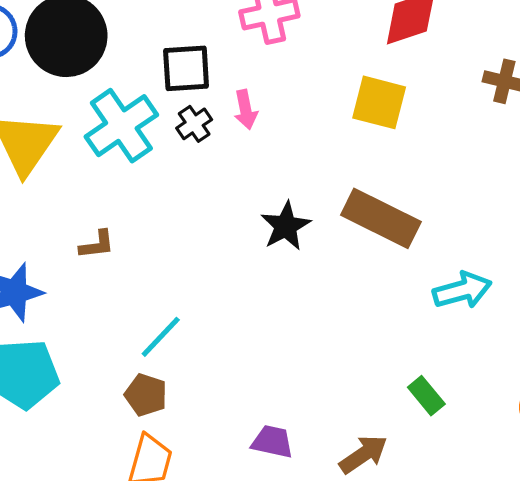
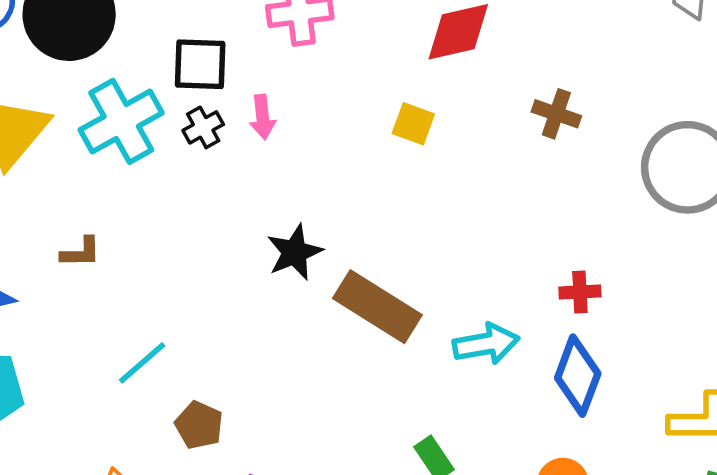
yellow square: (379, 102) -> (413, 124), size x0.7
brown rectangle: (381, 218) -> (377, 307), moved
brown pentagon: (146, 395) -> (199, 425), moved

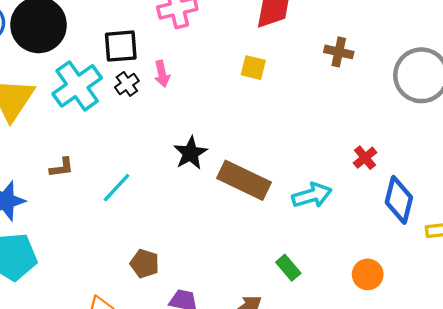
red cross: (580, 292) -> (365, 158), turned -30
cyan line: (142, 363) -> (116, 188), moved
blue diamond: (578, 376) -> (399, 200), moved

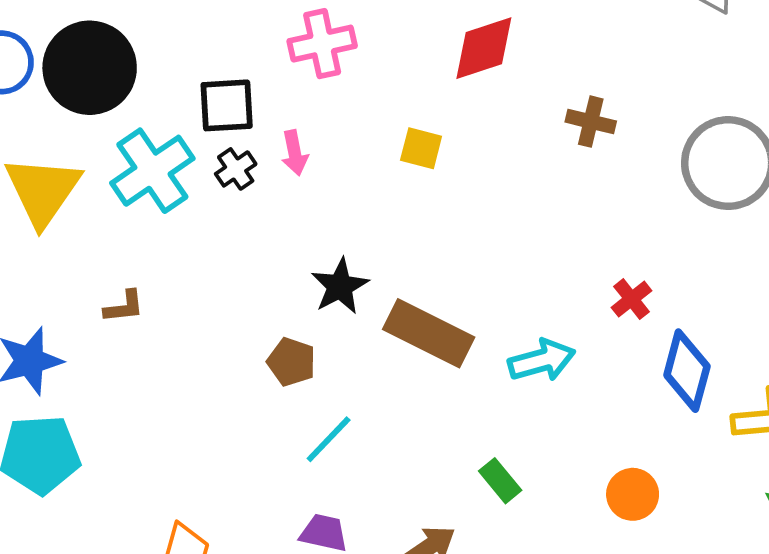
yellow square: (253, 68) -> (421, 148), moved
cyan line: (116, 188) -> (329, 439), moved
brown pentagon: (145, 264) -> (291, 362), moved

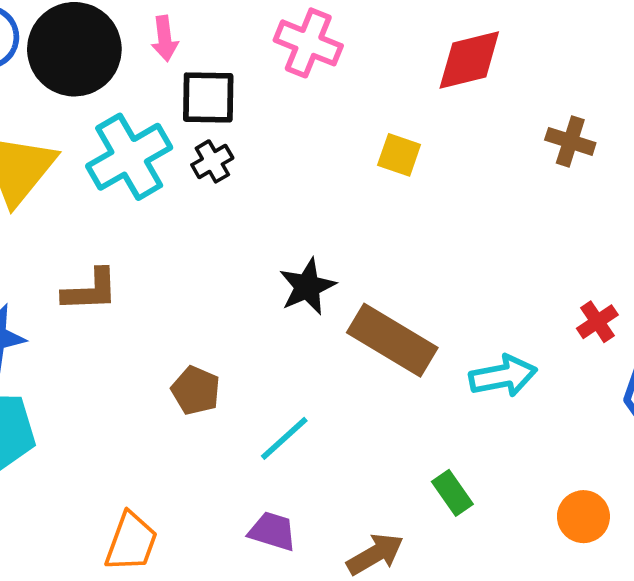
pink cross: (322, 44) -> (308, 43), turned 30
pink arrow: (295, 153) -> (165, 39), moved
brown L-shape: (124, 307) -> (90, 290), size x1.4
brown pentagon: (291, 362) -> (196, 390), moved

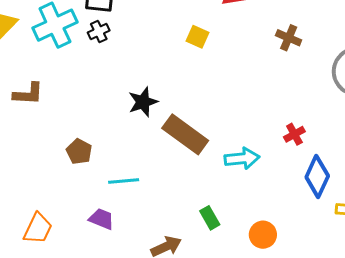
cyan line: (284, 438) -> (124, 181), turned 32
orange circle: (583, 517) -> (263, 235), moved
purple trapezoid: (272, 531) -> (102, 219), moved

